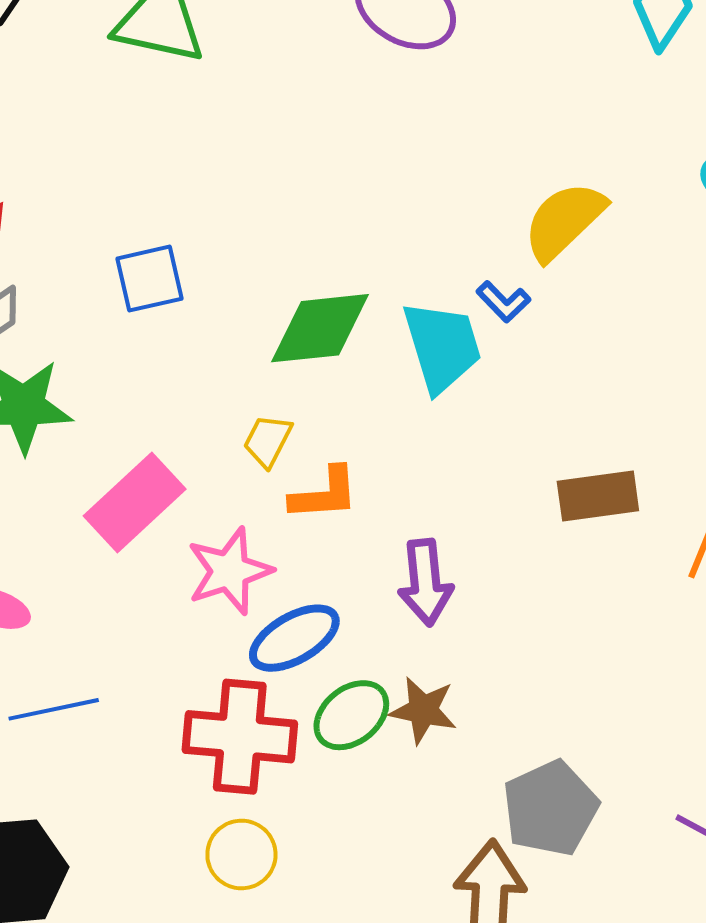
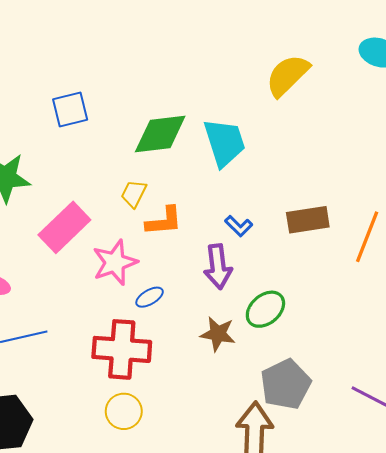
blue L-shape: (503, 302) -> (239, 226), moved
blue ellipse: (294, 638) -> (150, 297), size x0.6
green ellipse: (351, 715) -> (265, 309), moved

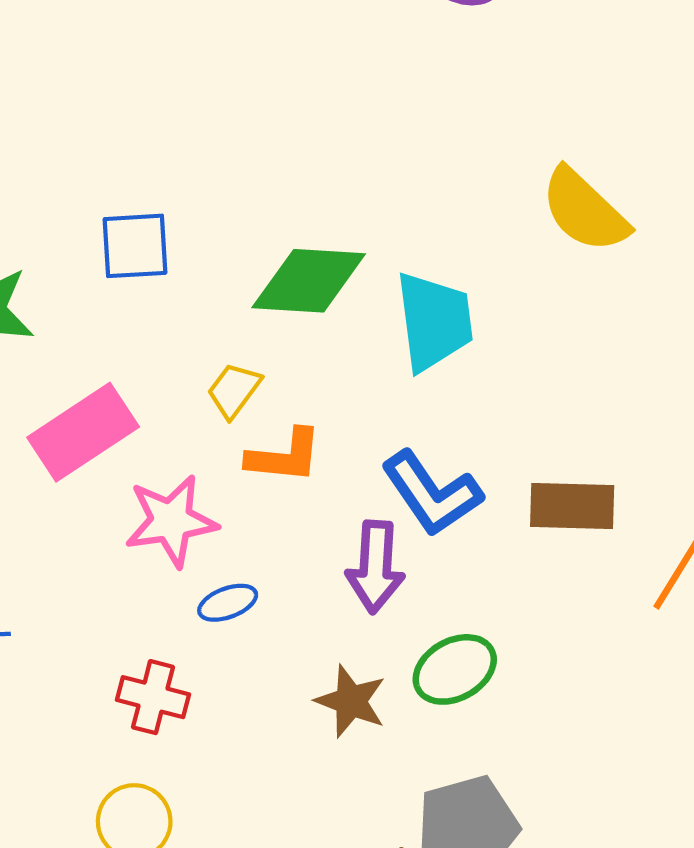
yellow semicircle: (287, 75) -> (585, 210), turned -102
blue square: (70, 110) -> (135, 246), moved
blue L-shape: (239, 226) -> (432, 493), size x1.8
red cross: (122, 349) -> (153, 697), size x0.6

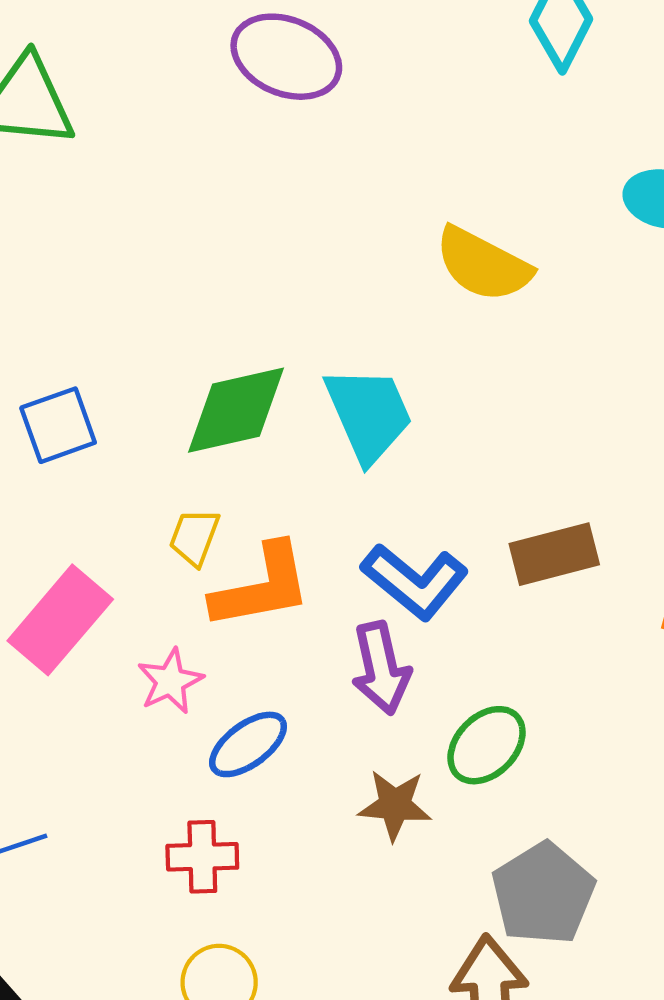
orange L-shape: (284, 456) -> (262, 587), size x1.4
pink star: (171, 521) -> (170, 681), size x0.7
blue ellipse: (228, 603) -> (248, 744), size x1.4

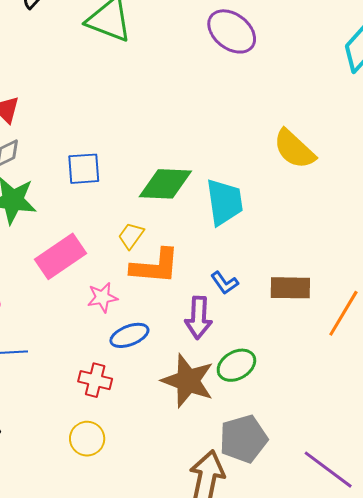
blue L-shape: (415, 581) -> (224, 283), size x0.6
brown star: (395, 805) -> (188, 381), size x1.6

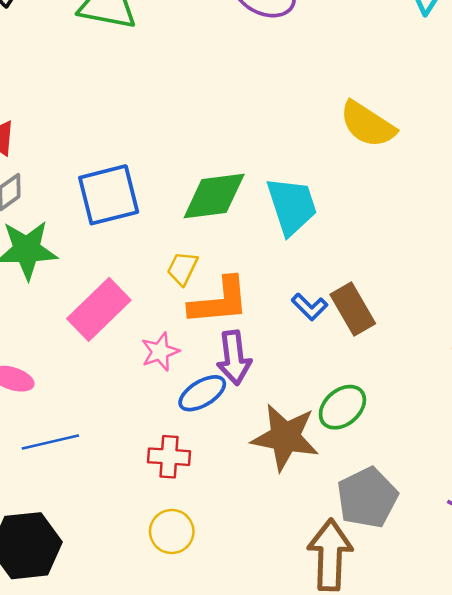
blue square: (84, 169) -> (109, 195), size x1.4
brown rectangle: (290, 288) -> (353, 309), moved, turned 69
purple arrow: (199, 318) -> (234, 358), moved

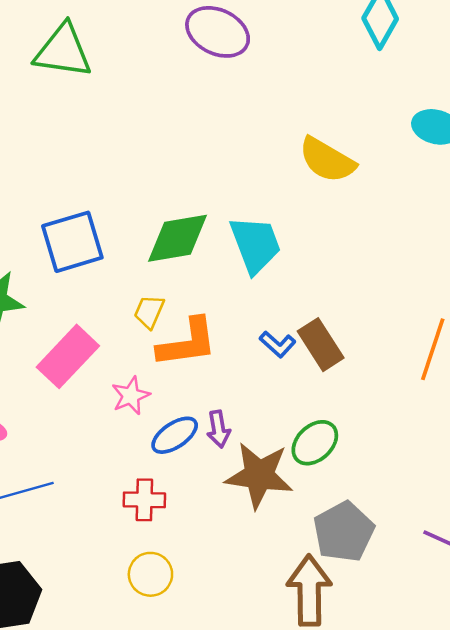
purple arrow: (234, 358) -> (219, 429), moved, size x0.7

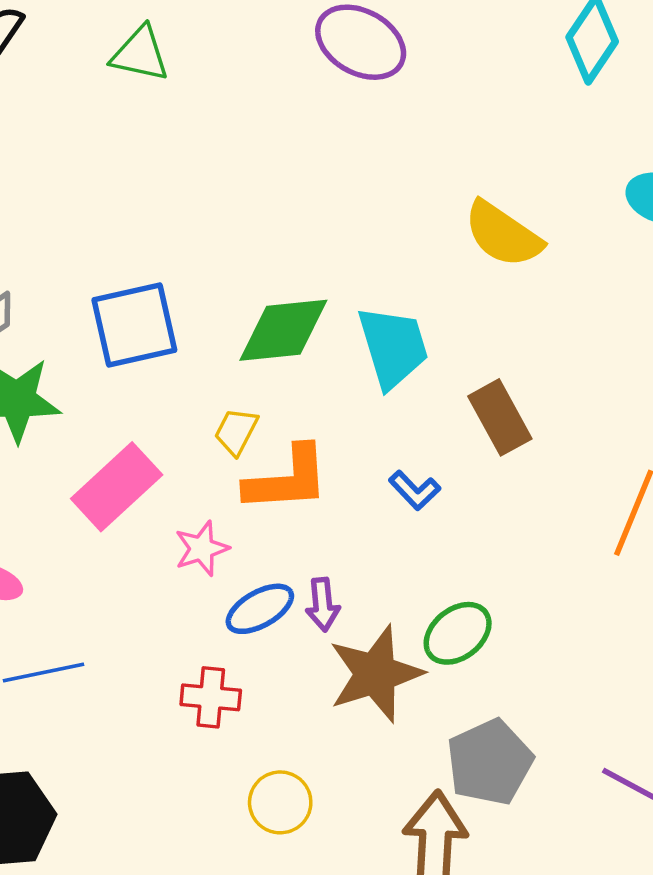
green triangle: (63, 51) -> (140, 54), size x0.7
brown rectangle: (321, 345) -> (500, 417), moved
brown star: (259, 475) -> (376, 674), turned -30
yellow circle: (150, 574) -> (280, 802), moved

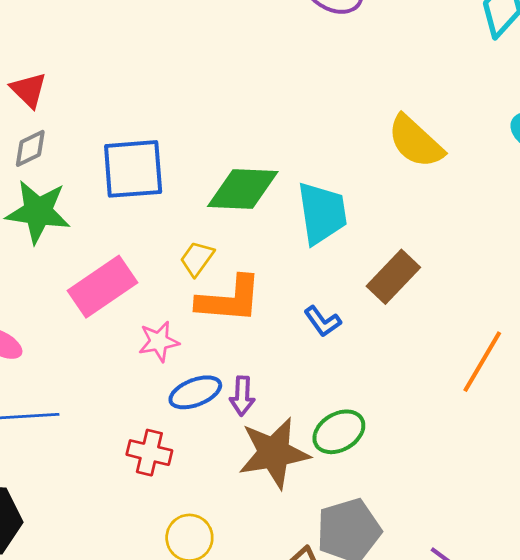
brown rectangle: (500, 417) -> (393, 277), turned 64

